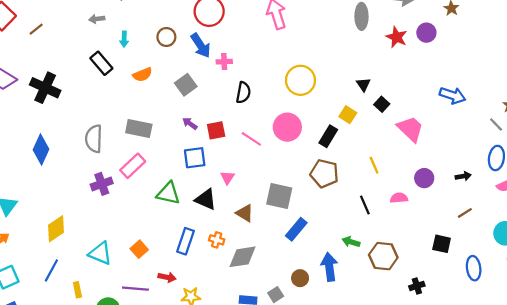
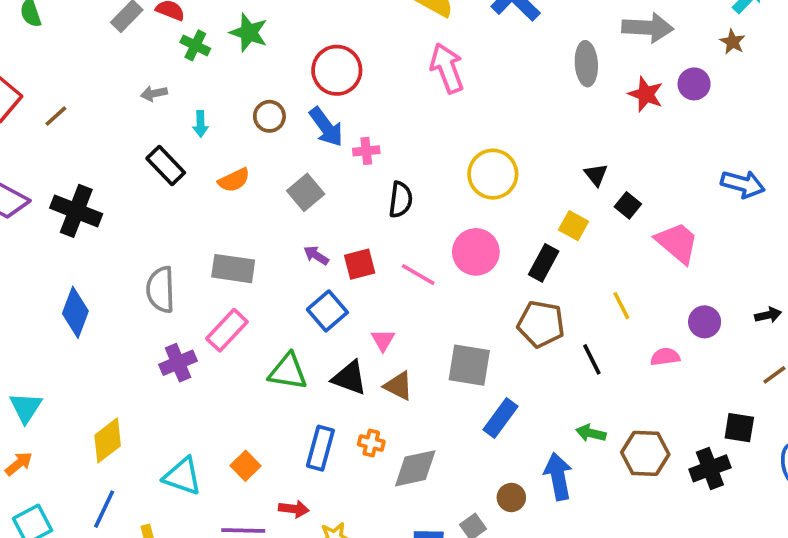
blue square: (195, 158) -> (327, 311), turned -30
black line: (365, 205) -> (592, 359), moved
brown triangle: (245, 213) -> (398, 386), moved
black cross: (417, 286) -> (710, 468), moved, size x1.5

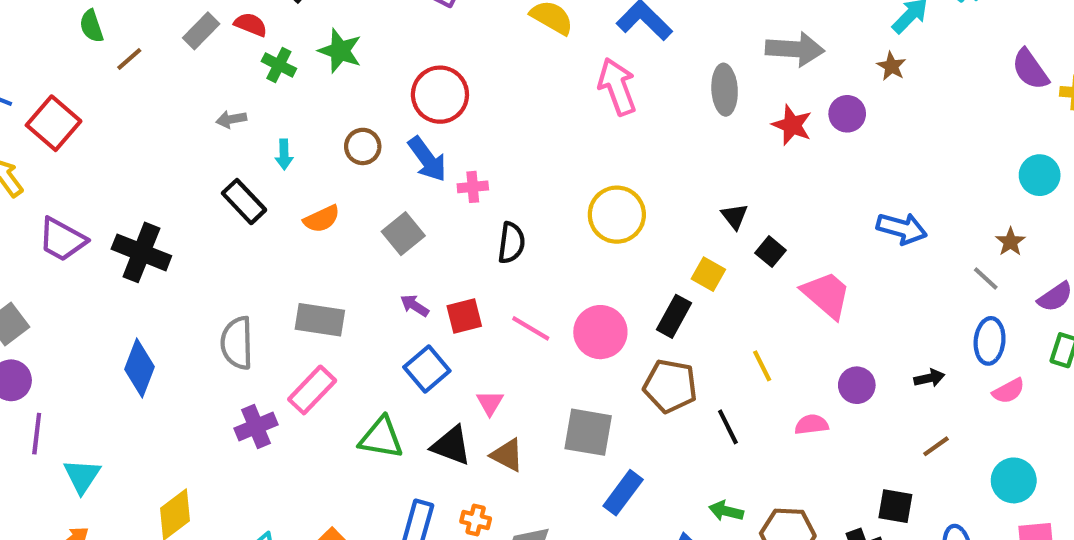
pink arrow: (447, 68) -> (617, 87), moved
brown line: (56, 116) -> (129, 59), moved
pink circle: (476, 252) -> (600, 332), moved

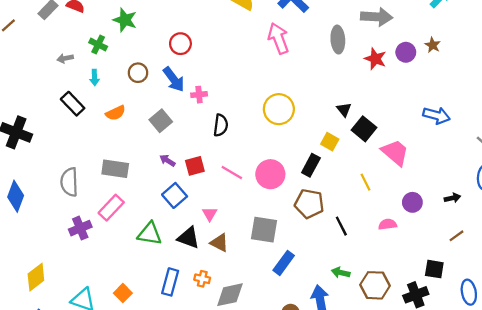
green cross: (279, 65) -> (98, 44), moved
brown star: (891, 66) -> (433, 45), moved
red circle: (440, 95) -> (180, 44), size x0.7
black square: (770, 252) -> (364, 129), size x1.5
yellow line: (762, 366) -> (365, 182), moved

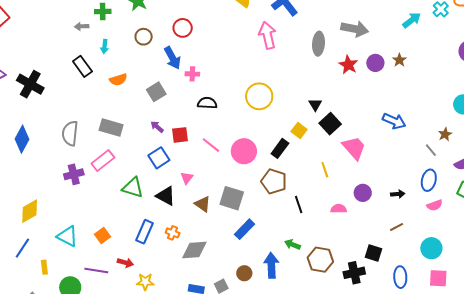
green cross: (98, 44) -> (103, 12), moved, turned -35
brown circle: (138, 73) -> (144, 37), moved
black semicircle: (221, 125) -> (207, 103), turned -102
brown triangle: (219, 243) -> (203, 204), moved

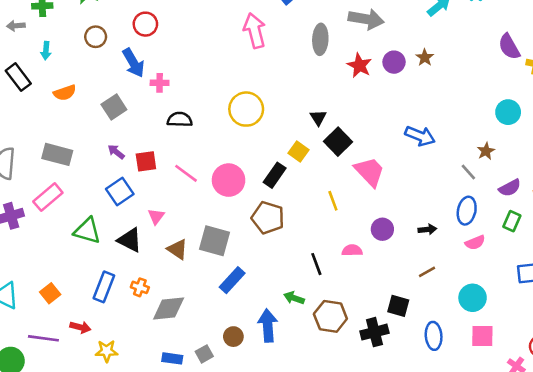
black line: (299, 205) -> (316, 264), moved

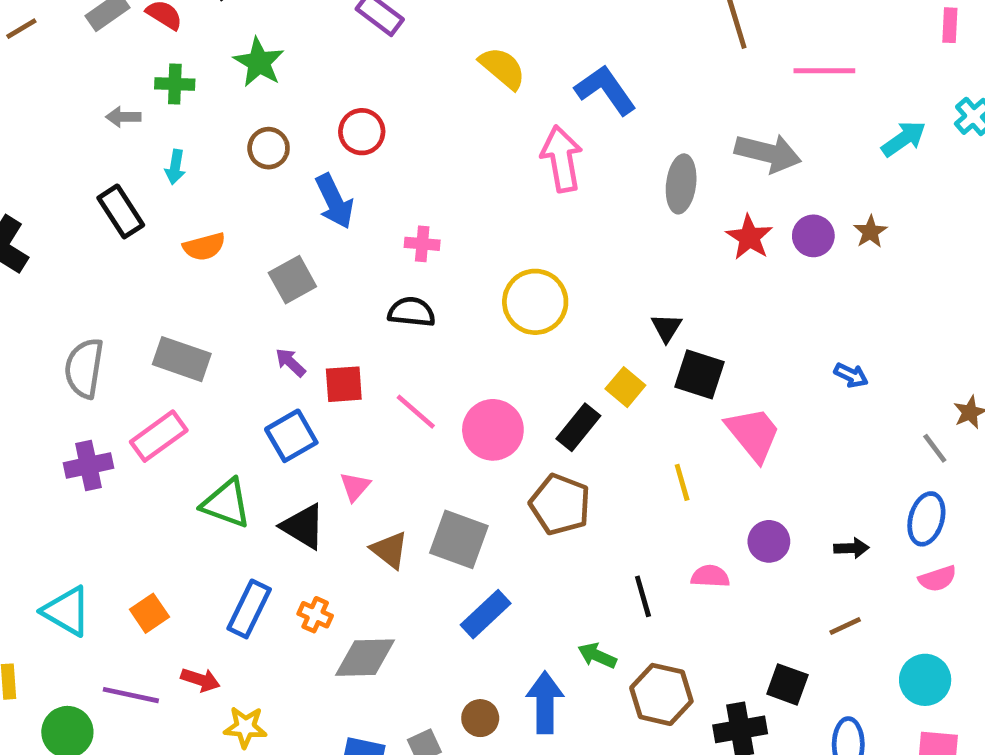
pink cross: (160, 83) -> (422, 244), moved
blue arrow: (420, 136) -> (851, 375), size x0.6
black square: (338, 142) -> (700, 374), turned -32

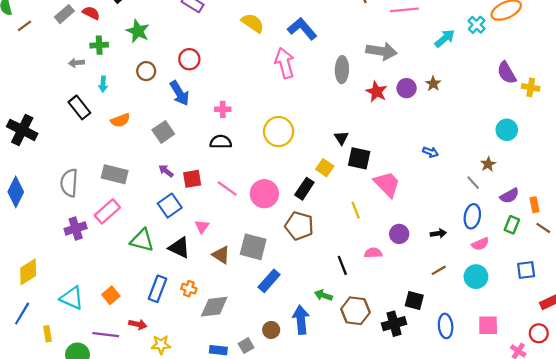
cyan circle: (925, 680) -> (476, 277), moved

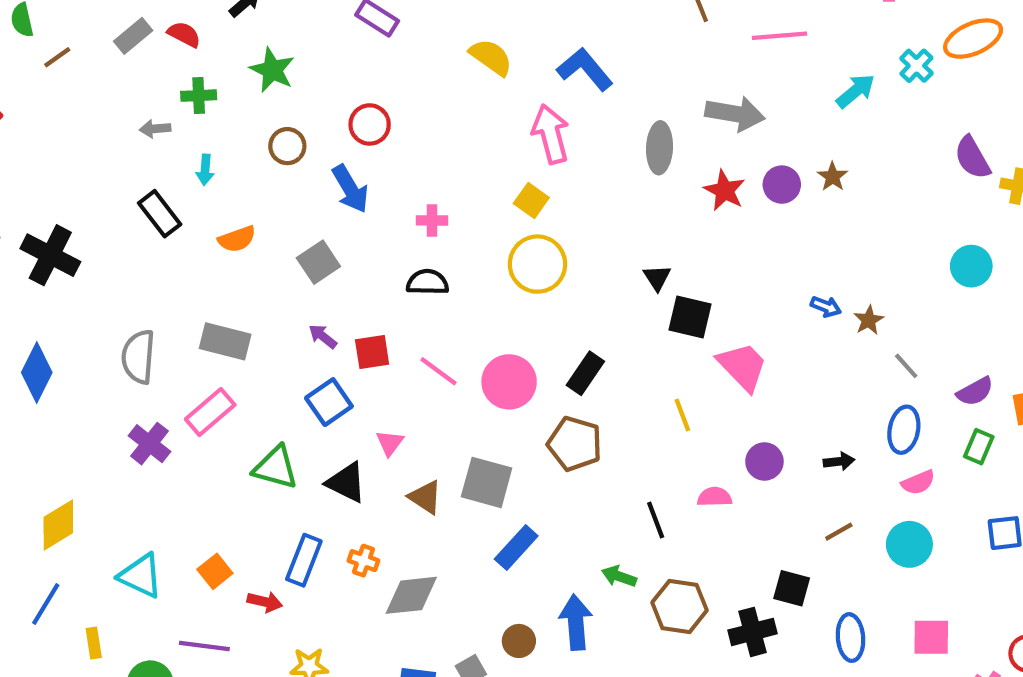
brown star: (488, 164) -> (869, 320), moved
yellow square: (325, 168) -> (531, 200), moved
purple cross: (76, 228) -> (149, 444), turned -35
red arrow: (138, 324) -> (265, 602), moved

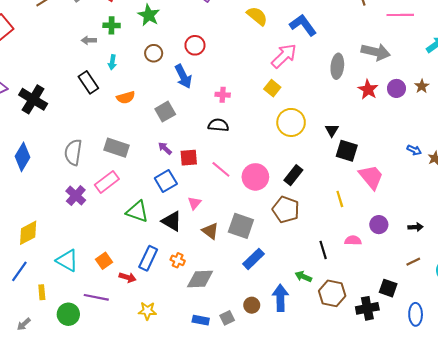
pink arrow: (551, 134) -> (284, 56), turned 56
yellow circle: (537, 264) -> (291, 122), moved

